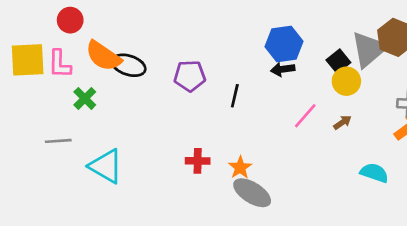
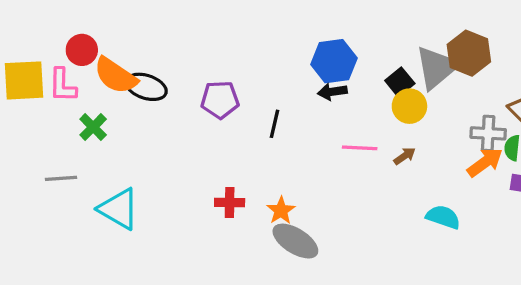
red circle: (70, 20) -> (82, 50), moved
pink line: (305, 116) -> (360, 148), turned 52

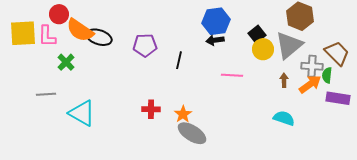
gray triangle: (437, 68) -> (289, 45), moved
brown arrow: (405, 156) -> (284, 80), moved, turned -56

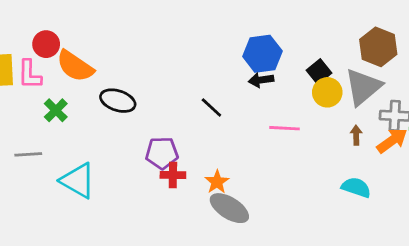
black ellipse: (99, 37) -> (118, 101), moved
purple pentagon: (145, 45) -> (162, 153), moved
black line: (179, 60) -> (211, 107), turned -60

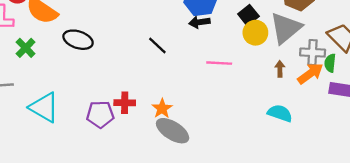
purple pentagon: (162, 153) -> (100, 114), moved

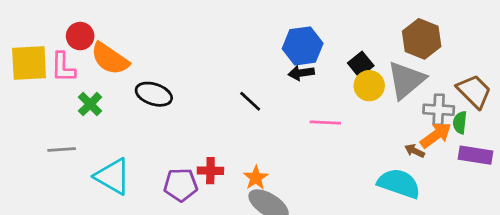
brown arrow: (280, 69) -> (415, 151), moved, turned -63
cyan semicircle: (280, 113) -> (399, 183), size x1.4

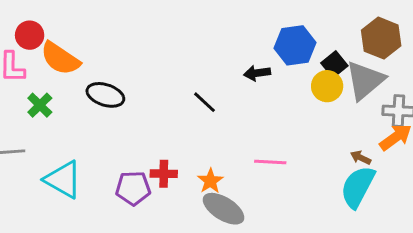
blue hexagon: (303, 46) -> (295, 45), moved
black square: (361, 64) -> (334, 64), moved
pink line: (325, 123) -> (270, 162), moved
brown arrow: (415, 151) -> (361, 158), moved
cyan semicircle: (399, 183) -> (358, 187), turned -81

